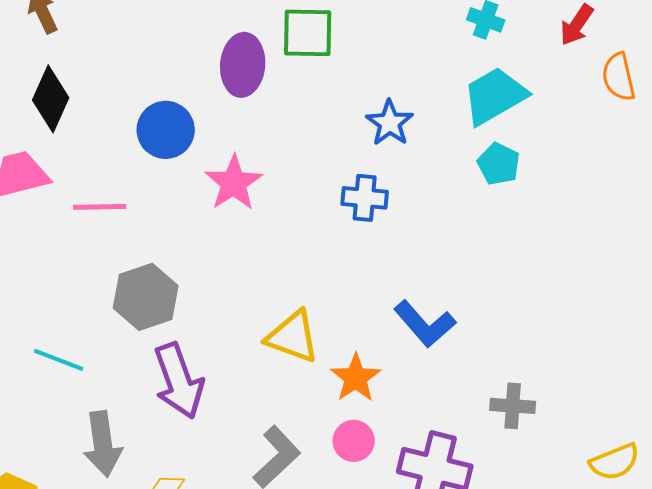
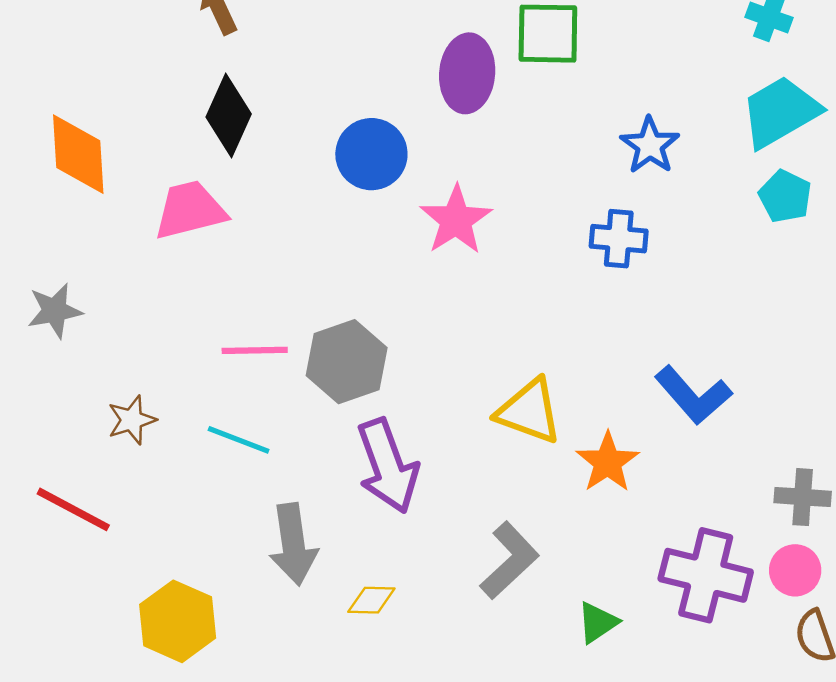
pink line: (100, 207) -> (255, 350), moved
pink circle: (354, 441) -> (795, 570), moved

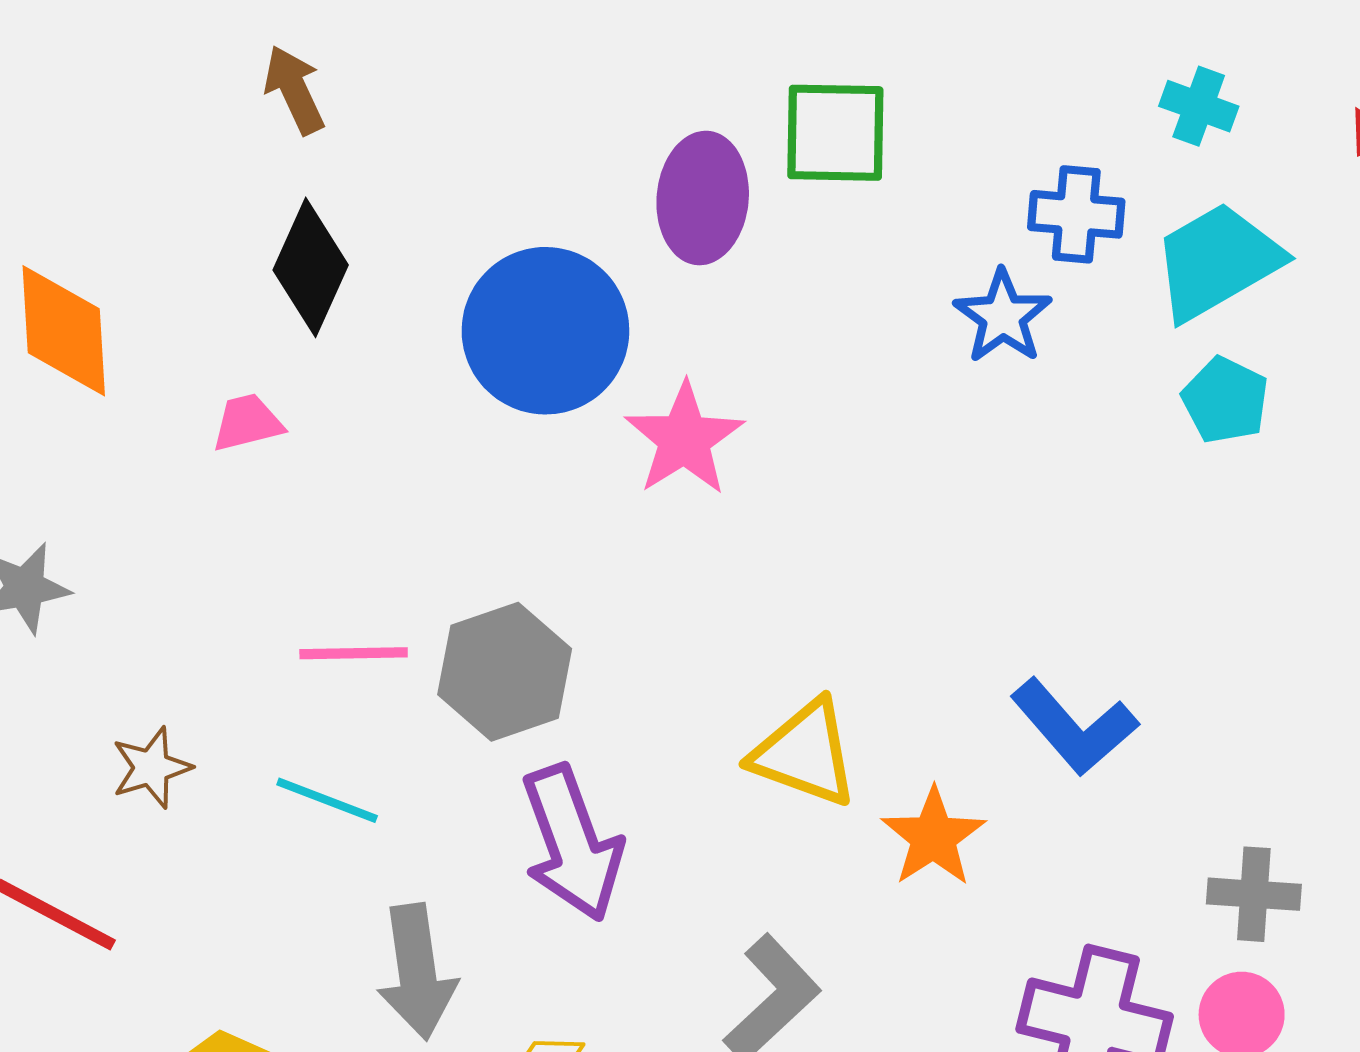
blue circle: (371, 154) -> (545, 331), size x1.4
pink trapezoid: (190, 210) -> (247, 423), size x0.6
blue cross: (619, 239) -> (1076, 214), moved

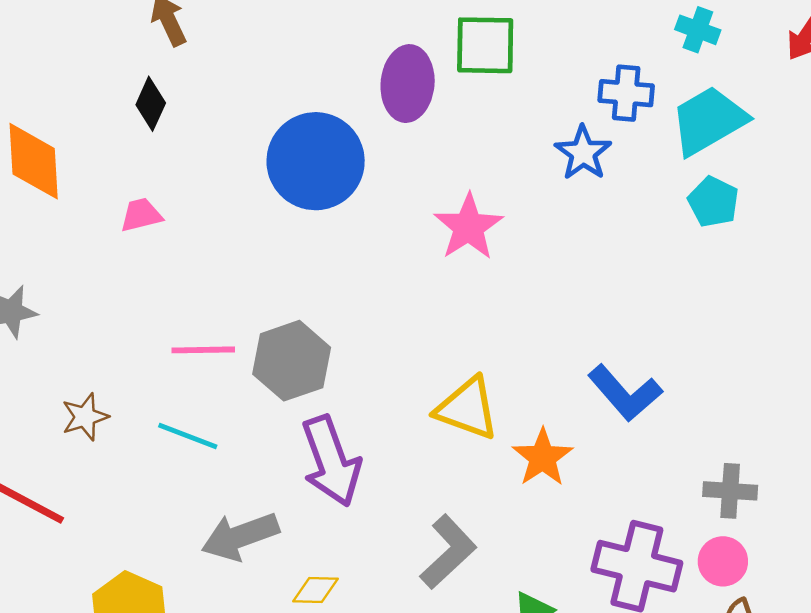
black diamond: (311, 267) -> (151, 104), moved, size x0.7
pink star: (684, 439) -> (468, 227), moved
gray arrow: (417, 972) -> (240, 536), turned 78

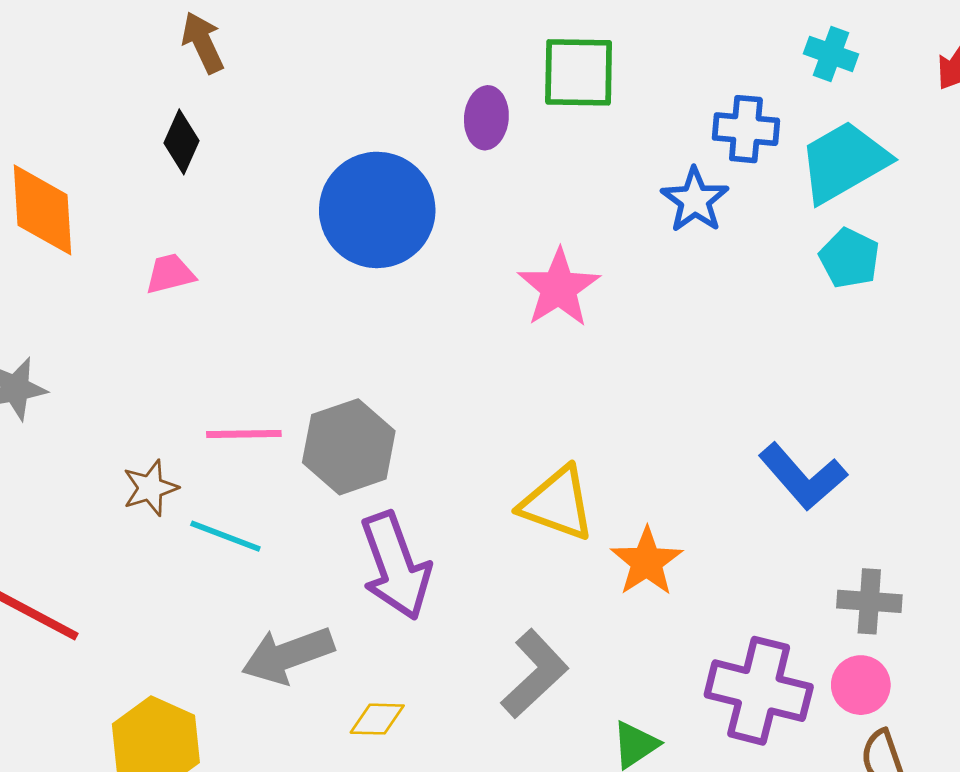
purple ellipse: (408, 84) -> (486, 118), size x0.7
blue L-shape: (625, 393) -> (803, 477), moved
brown star: (85, 417) -> (150, 488), moved

